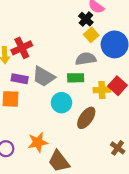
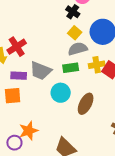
yellow square: (91, 35) -> (75, 33), moved
yellow cross: (102, 90) -> (97, 65), moved
orange star: (38, 142) -> (29, 131), moved

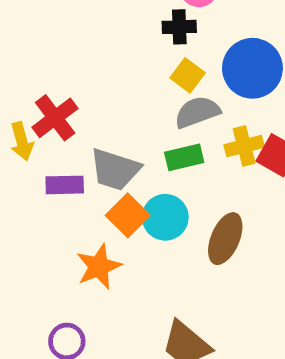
black cross: (73, 12) -> (179, 27), turned -32
orange square: (13, 96) -> (128, 215), moved, turned -36
orange star: (29, 131) -> (99, 267), moved

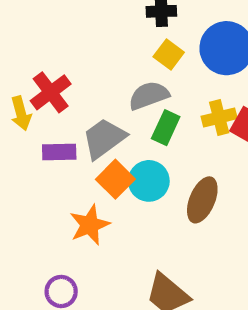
gray semicircle: (197, 112) -> (149, 96), moved
green rectangle: (184, 157) -> (166, 128), turned -52
gray trapezoid: (115, 170) -> (104, 138), turned 126

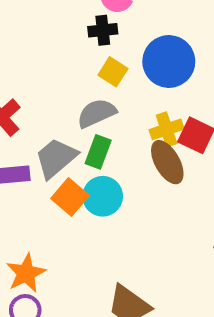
green rectangle: (166, 128) -> (98, 152), moved
brown ellipse: (202, 200) -> (167, 162), moved, turned -48
orange star: (90, 225) -> (26, 273), moved

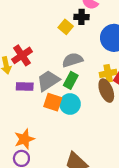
yellow square: (113, 72) -> (66, 27), moved
orange square: (70, 197) -> (53, 102), turned -30

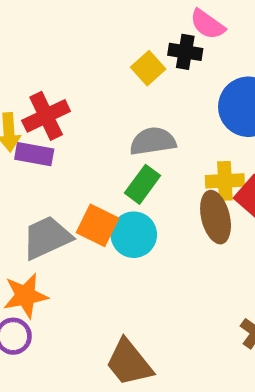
gray trapezoid: (48, 81) -> (47, 238), moved
purple rectangle: (25, 86) -> (34, 154), moved

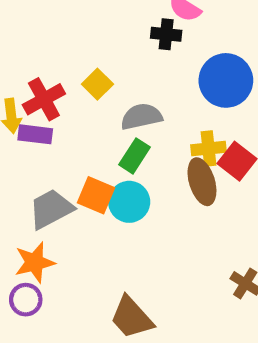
yellow square: (148, 68) -> (97, 84), moved

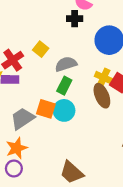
yellow cross: (209, 149) -> (104, 78), turned 36

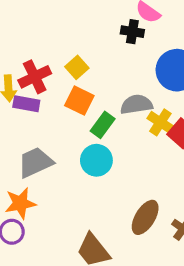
gray semicircle: (66, 64) -> (136, 104), moved
brown ellipse: (102, 96) -> (145, 217), moved, turned 45
orange square: (46, 109) -> (79, 101), moved

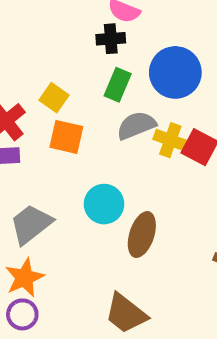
green rectangle: (103, 125) -> (118, 85), moved
brown ellipse: (145, 217) -> (142, 235), moved

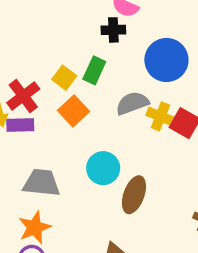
green rectangle: (118, 85) -> (94, 70), moved
orange square: (66, 137) -> (74, 111), turned 32
gray trapezoid: (31, 224) -> (41, 183), turned 42

